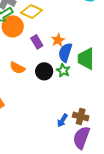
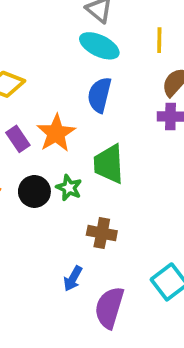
orange star: (58, 40) -> (56, 133), size x1.5
blue semicircle: (65, 53) -> (100, 95), moved
brown cross: (81, 117) -> (102, 233), moved

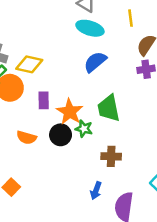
blue semicircle: (100, 95) -> (95, 62), turned 45
orange star: (56, 133) -> (70, 112), moved
purple rectangle: (18, 139) -> (44, 100), turned 42

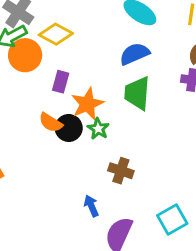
green trapezoid: (109, 108) -> (137, 93), moved
orange semicircle: (26, 138) -> (51, 123), moved
blue arrow: (96, 191) -> (91, 206), turned 120

